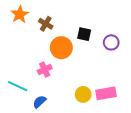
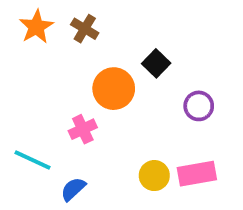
brown cross: (46, 24) -> (85, 29), moved
black square: (84, 34) -> (156, 63), turned 32
purple circle: (111, 42) -> (199, 106), moved

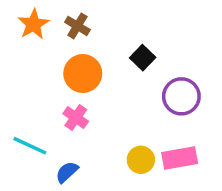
orange circle: (114, 89) -> (83, 73), moved
purple circle: (199, 106) -> (181, 96), size x1.4
pink cross: (83, 129) -> (76, 118), turned -30

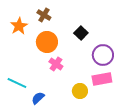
orange star: (33, 24) -> (19, 26), moved
pink cross: (76, 118) -> (56, 64), moved
pink rectangle: (180, 158) -> (102, 79), moved

